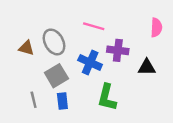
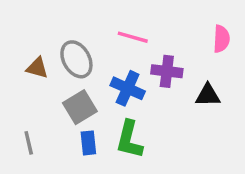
green L-shape: (107, 97) -> (129, 140), moved
gray line: (34, 100) -> (29, 143), moved

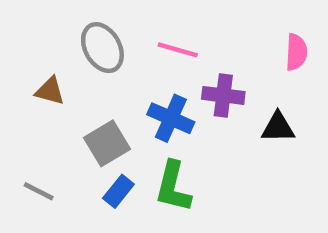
gray ellipse: (76, 59) -> (102, 48), moved
gray line: (29, 143) -> (39, 191), turned -50
blue rectangle: (88, 143) -> (118, 191), turned 45

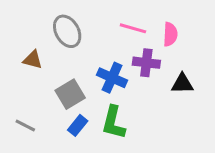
pink line: (178, 50) -> (133, 28), moved
pink semicircle: (296, 52) -> (170, 34), moved

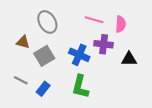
gray square: (70, 94) -> (44, 56), moved
gray line: (25, 125) -> (21, 80), moved
blue rectangle: (78, 125) -> (43, 89), moved

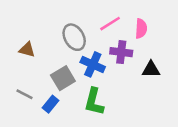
pink line: (94, 20) -> (110, 24), turned -48
gray ellipse: (47, 22) -> (74, 37), moved
gray square: (44, 56) -> (63, 78), moved

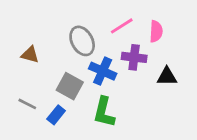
gray square: (63, 78) -> (70, 86), turned -30

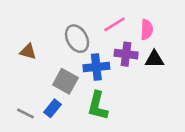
blue cross: (103, 71) -> (96, 67), turned -30
black triangle: (167, 77) -> (154, 59), moved
gray line: (27, 104) -> (25, 113), moved

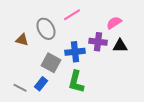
pink line: (114, 24) -> (72, 15), moved
pink semicircle: (147, 30) -> (114, 23), turned -126
gray ellipse: (77, 39) -> (46, 29), moved

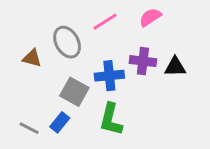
pink semicircle: (114, 23) -> (150, 17), moved

